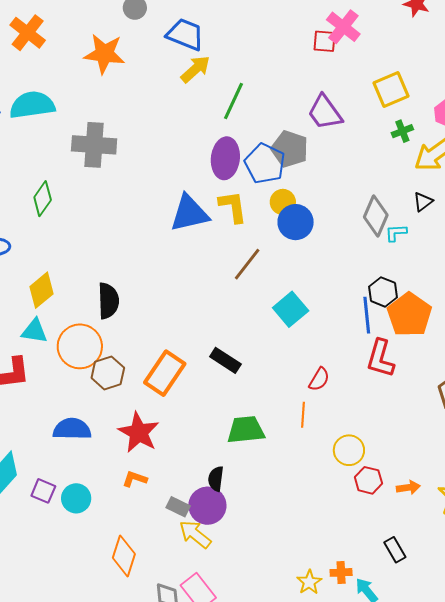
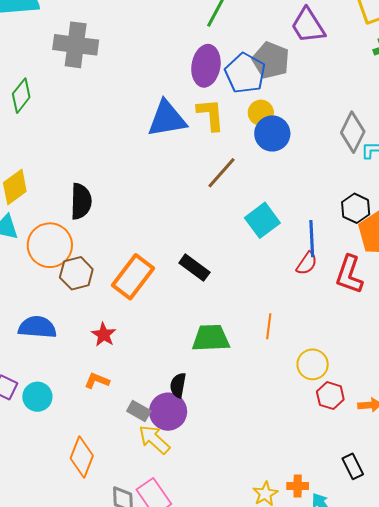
blue line: (367, 315) -> (312, 239), moved
red semicircle: (319, 379) -> (307, 263), moved
red star: (139, 432) -> (104, 335), size x0.6

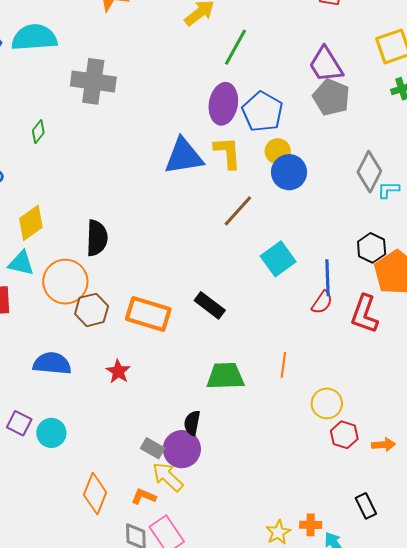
gray pentagon: (271, 60) -> (331, 97), moved
green diamond: (21, 96) -> (38, 132), size x0.7
orange rectangle: (133, 277) -> (148, 314), turned 69
orange L-shape: (97, 381) -> (144, 496), moved

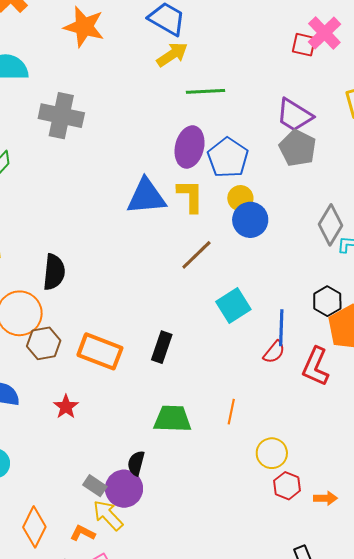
green line: (235, 47) -> (205, 91), turned 54
purple trapezoid: (326, 65) -> (294, 115), turned -30
black rectangle: (210, 305) -> (162, 347), turned 68

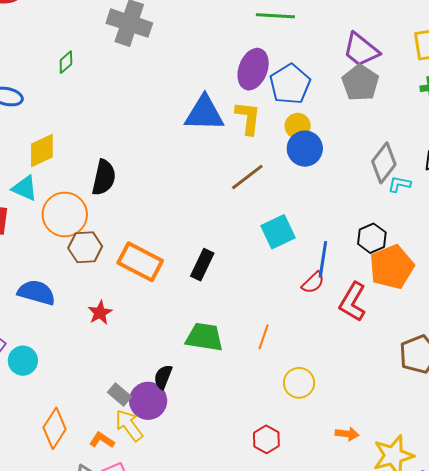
red hexagon: (287, 486) -> (266, 439), moved

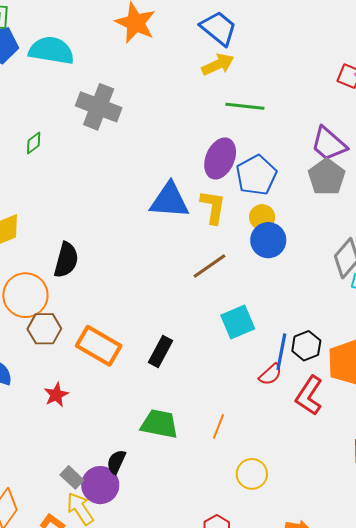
black hexagon: (372, 238) -> (306, 346), moved

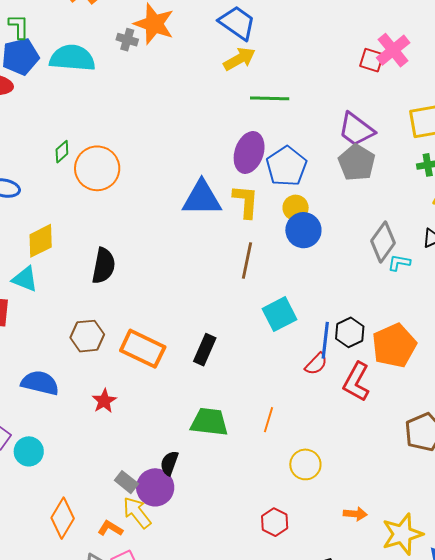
gray cross: (99, 107) -> (127, 40), moved, size x0.5
brown line: (210, 266) -> (247, 261), turned -39
orange circle: (25, 295) -> (97, 168), moved

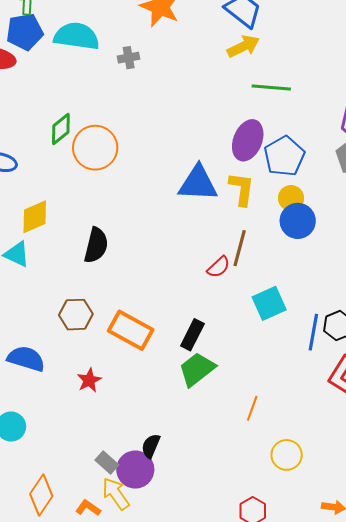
gray cross: (127, 40) -> (129, 58), moved, turned -30
green diamond: (62, 152) -> (61, 129), size x1.4
red semicircle: (316, 364) -> (219, 267), moved
green trapezoid: (209, 422) -> (197, 369), moved, turned -48

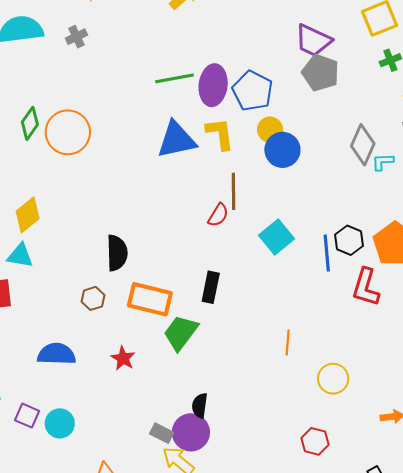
green line: (271, 87) -> (174, 78), moved
black semicircle: (96, 245) -> (117, 253), moved
brown hexagon: (76, 315) -> (93, 298), size x0.7
green trapezoid: (197, 369) -> (181, 333), moved

